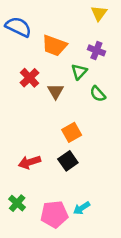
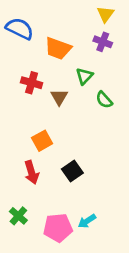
purple cross: (96, 50) -> (103, 42), moved
red cross: (29, 78) -> (32, 83), turned -30
orange square: (72, 132) -> (42, 141), moved
red arrow: (29, 162) -> (32, 172), turned -90

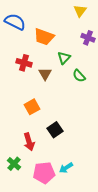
purple cross: (103, 42) -> (88, 38), moved
red arrow: (32, 172) -> (29, 142), moved

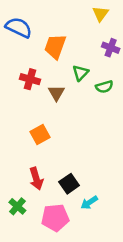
orange trapezoid: (44, 37) -> (55, 46), turned 90
green semicircle: (79, 76) -> (104, 87), moved, turned -64
black square: (55, 130) -> (69, 184), moved
cyan arrow: (66, 168) -> (89, 203), moved

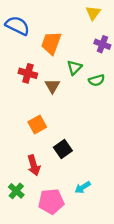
black square: (69, 184) -> (63, 149), moved

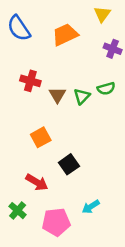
blue semicircle: (17, 26) -> (19, 28), turned -150
orange trapezoid: (51, 43) -> (65, 35), moved, turned 45
green triangle: (74, 68) -> (82, 96), moved
red arrow: (34, 165) -> (37, 182), turned -42

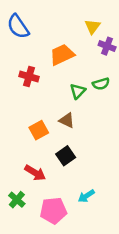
yellow triangle: (102, 14) -> (92, 27), moved
orange trapezoid: (65, 35) -> (62, 55), moved
brown triangle: (57, 95) -> (67, 120), moved, turned -35

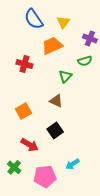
blue semicircle: (18, 27) -> (34, 19), moved
yellow triangle: (92, 27) -> (63, 22), moved
green semicircle: (101, 84) -> (85, 61), moved
orange square: (39, 130) -> (23, 111), moved

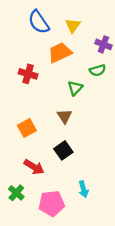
brown triangle: (56, 101) -> (65, 116), turned 32
cyan arrow: (72, 164) -> (83, 189), turned -72

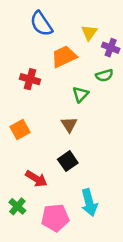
yellow triangle: (73, 26) -> (89, 33), moved
orange square: (27, 128) -> (20, 130), moved
cyan arrow: (83, 189) -> (89, 203), size x1.5

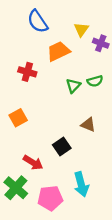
green semicircle: (104, 75) -> (95, 81), moved
brown triangle: (69, 125) -> (88, 125), moved, turned -35
green cross: (17, 206) -> (16, 188), size x1.5

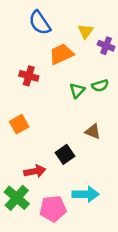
red arrow: (33, 163) -> (35, 171), turned -42
cyan arrow: (81, 184) -> (86, 194), turned -75

